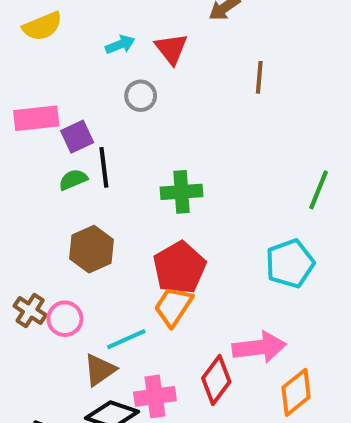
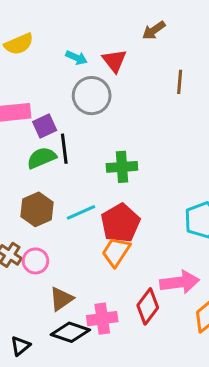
cyan arrow: (120, 45) -> (76, 58), turned 45
gray circle: (141, 96) -> (92, 96), size x1.6
green semicircle: (73, 180) -> (42, 158), size x1.4
brown hexagon: (92, 249) -> (37, 209), moved
cyan line: (126, 339) -> (81, 212), moved

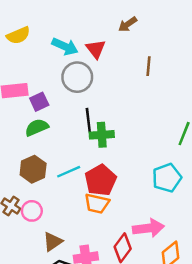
cyan arrow: (76, 58) -> (65, 46), size x1.5
black line: (64, 149) -> (88, 120), moved
orange trapezoid: (116, 252) -> (97, 204), turned -110

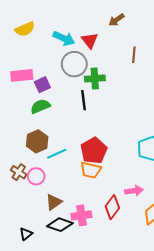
green cross: (102, 135) -> (95, 79), moved
cyan line: (69, 172) -> (57, 154), moved
pink arrow: (148, 228) -> (134, 191), size x0.7

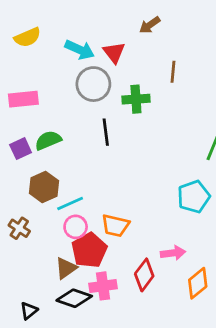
green cross: (95, 79) -> (136, 99), moved
purple square: (42, 85) -> (21, 149), moved
red pentagon: (94, 151) -> (89, 250), moved
pink circle: (36, 176) -> (76, 227), moved

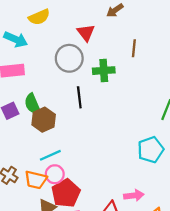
yellow semicircle: (27, 37) -> (39, 17), moved
cyan arrow: (80, 50) -> (16, 39), moved
green semicircle: (48, 140) -> (32, 104), turned -90
brown hexagon: (44, 187) -> (44, 120), moved
orange trapezoid: (115, 226) -> (36, 180), moved

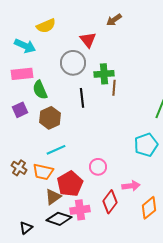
brown line: (134, 48) -> (114, 88), moved
green semicircle: (32, 104) -> (40, 90), moved
pink circle: (55, 174) -> (98, 167), moved

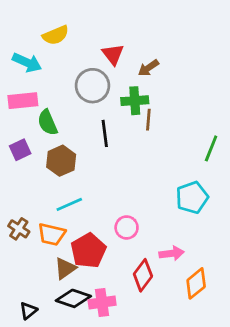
brown arrow: (114, 20) -> (148, 68), moved
pink cross: (80, 210) -> (102, 302), moved

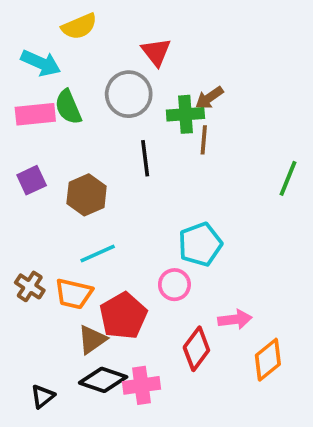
brown arrow: (148, 68) -> (209, 98), moved
green semicircle: (47, 122) -> (68, 107), moved
cyan pentagon: (192, 197) -> (200, 244), moved

